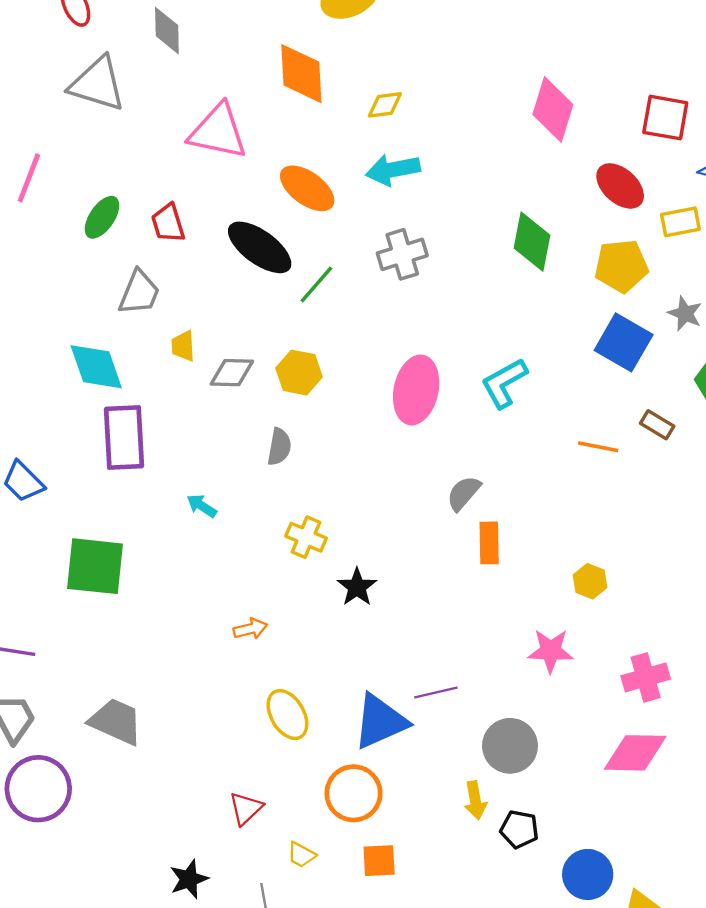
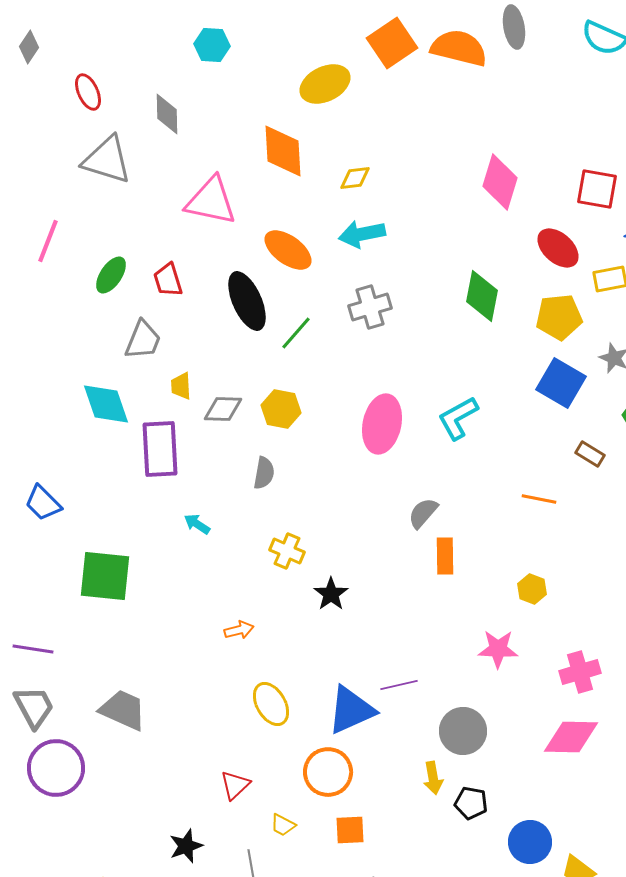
black ellipse: (260, 247) -> (247, 301), turned 30
purple rectangle: (124, 438) -> (160, 449), moved
orange line: (598, 447) -> (539, 499), moved

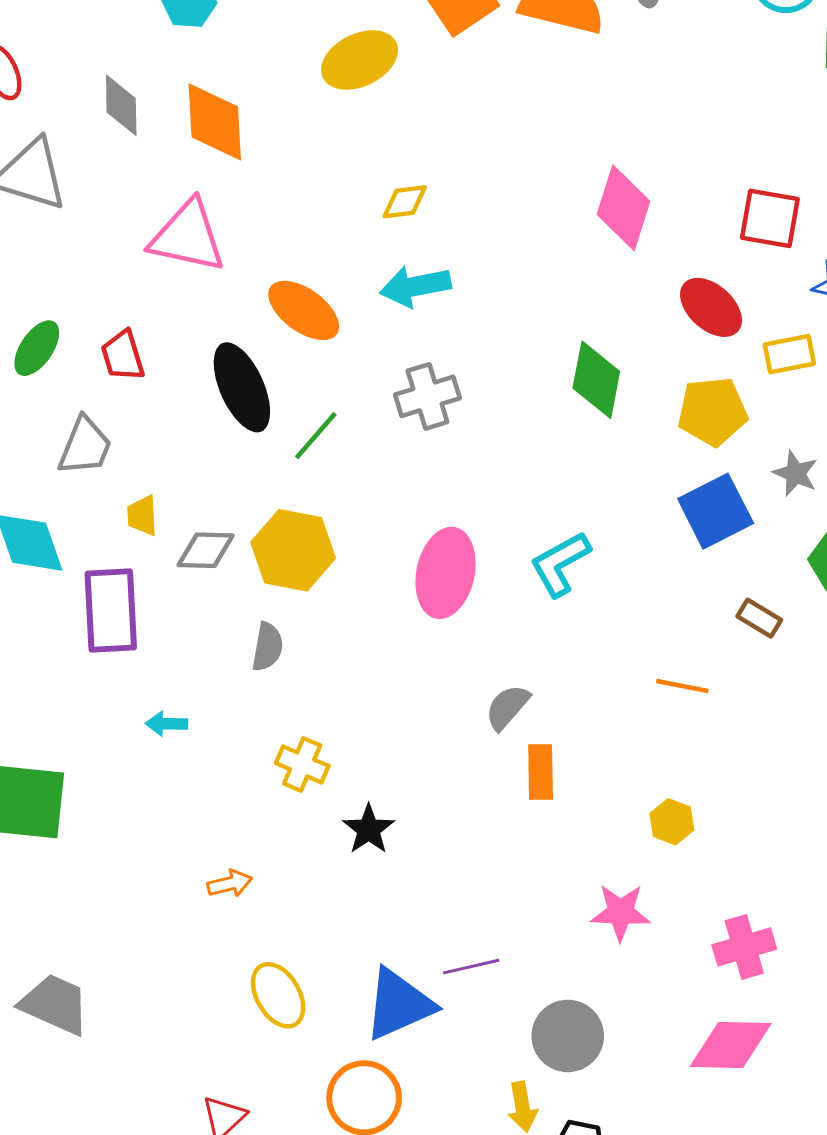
orange diamond: (283, 151) -> (215, 122), moved
blue square: (561, 383) -> (716, 511), turned 33
yellow hexagon: (281, 409) -> (293, 550), size x1.4
cyan arrow: (197, 524) -> (166, 724), turned -32

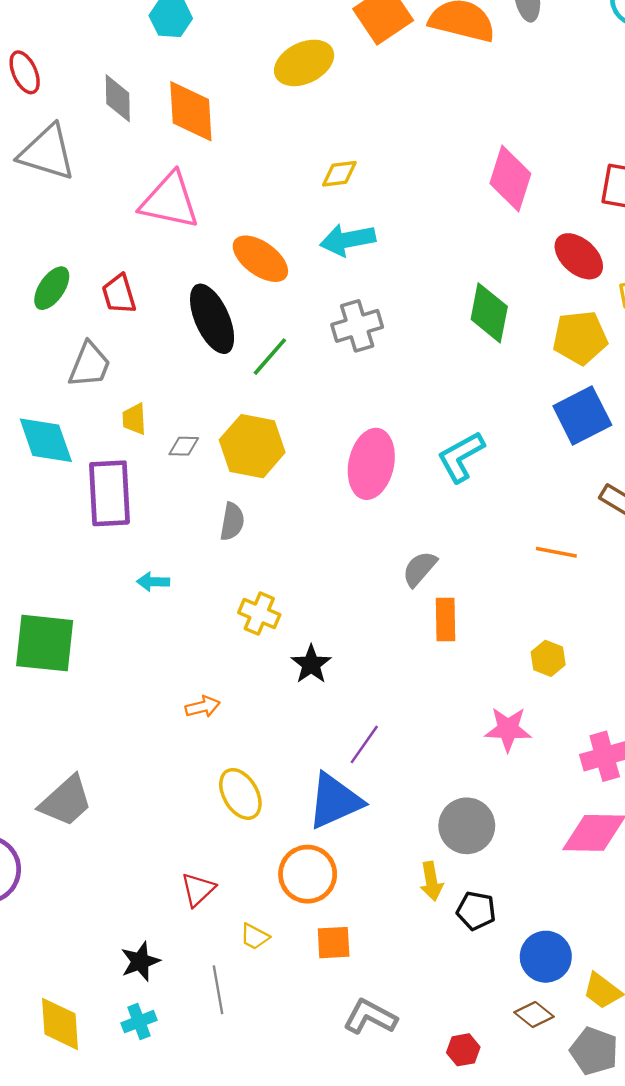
gray diamond: (206, 550) -> (184, 446), size x0.7
purple line: (471, 967) -> (364, 744), moved, turned -42
gray trapezoid: (55, 1004) -> (66, 801), turned 114

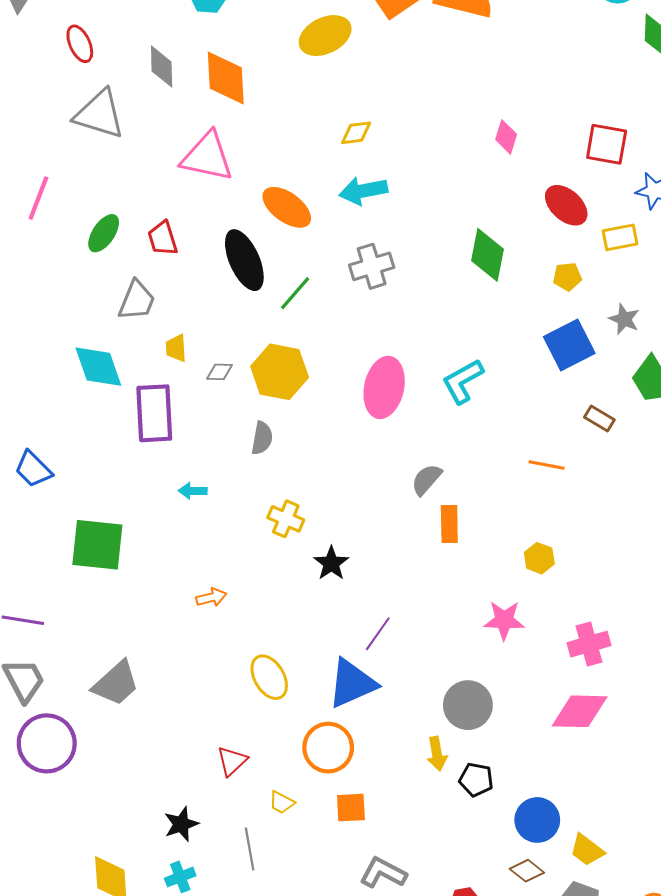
pink diamond: (510, 178) -> (506, 137), size x0.6
yellow pentagon: (580, 338) -> (567, 277), size x0.6
orange arrow: (203, 707) -> (211, 597), moved

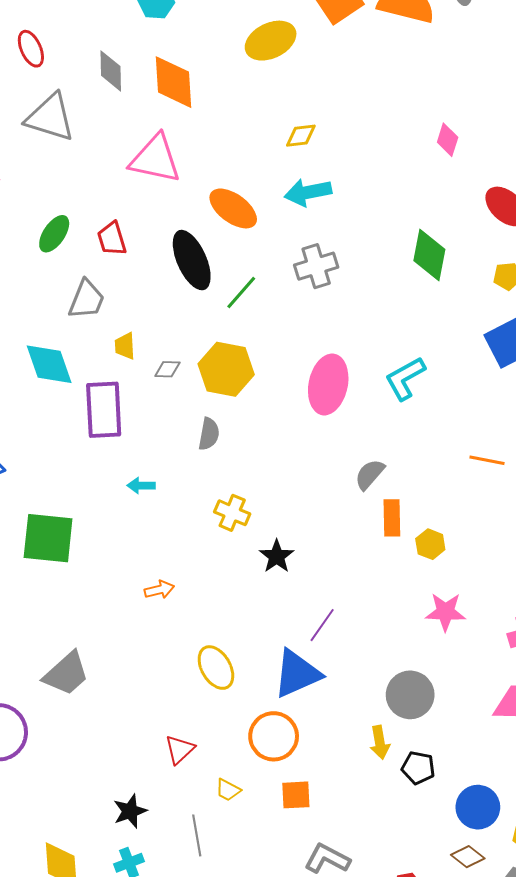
yellow hexagon: (539, 558) -> (430, 544), moved

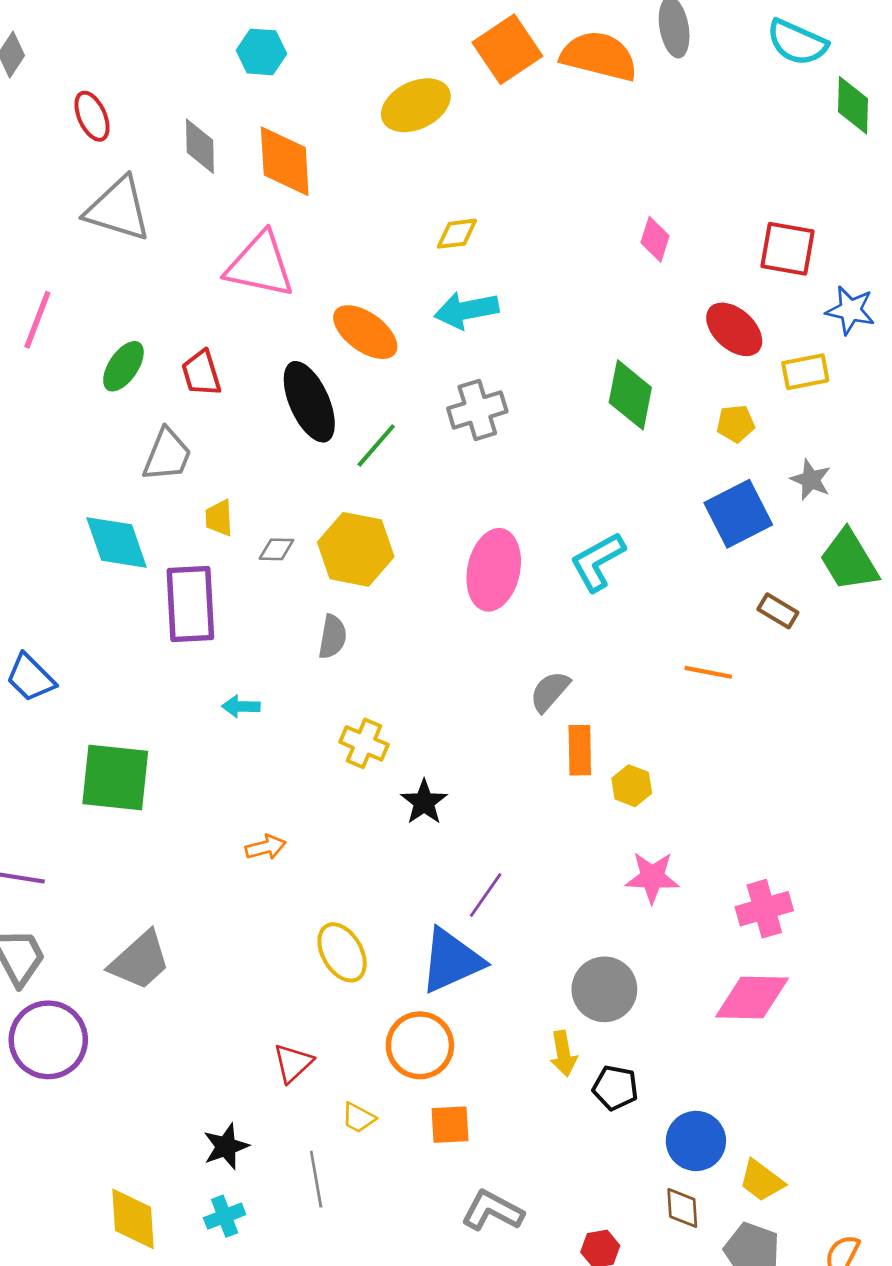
brown diamond: (468, 857) -> (682, 1208), turned 48

